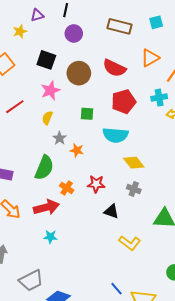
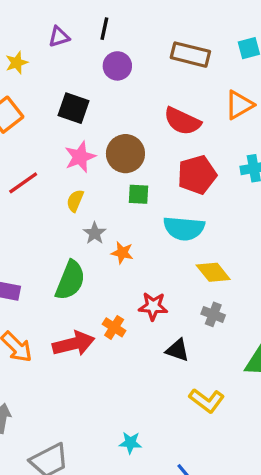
yellow star: (20, 31) -> (17, 63), moved
brown circle: (79, 73) -> (125, 154), moved
orange cross: (67, 188) -> (114, 327), moved
cyan star: (50, 237) -> (130, 443), moved

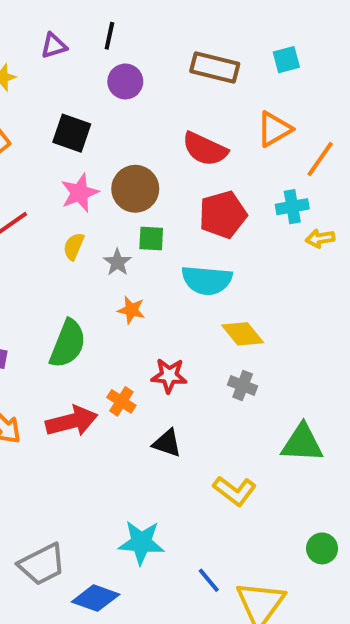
gray star: (95, 233) -> (117, 262), moved
black triangle: (177, 350) -> (167, 443), moved
cyan star: (130, 443) -> (141, 542), size x1.6

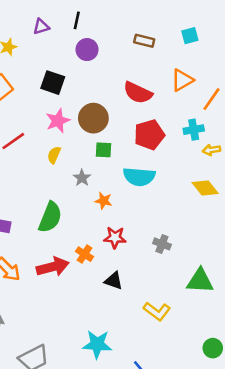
brown rectangle: (215, 68) -> (144, 41), size x0.7
gray star: (117, 262) -> (82, 178), moved
orange star: (131, 310) -> (104, 201), moved
yellow diamond: (243, 334) -> (205, 188), moved

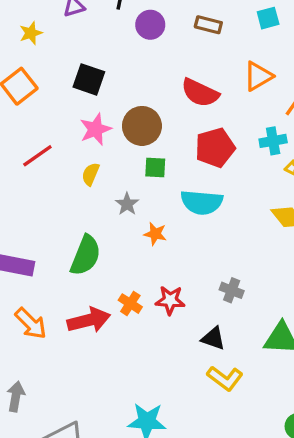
purple circle: (87, 50) -> (150, 25), moved
red star: (115, 238) -> (170, 300), moved
black triangle: (114, 281) -> (213, 338), moved

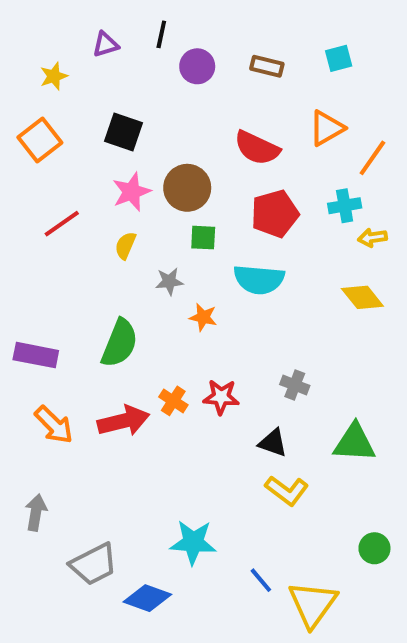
gray star: (127, 204) -> (169, 281), turned 30

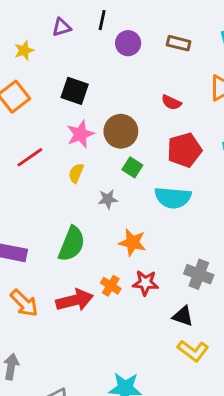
red semicircle: (257, 148) -> (171, 102), size x0.6
green square: (203, 238) -> (132, 167), turned 30
orange star: (203, 317) -> (132, 242), moved, size x1.4
gray cross: (295, 385) -> (199, 274), size x1.4

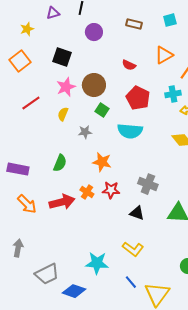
purple circle: (128, 43) -> (94, 32), moved
red pentagon: (184, 150) -> (138, 98), turned -30
green semicircle: (72, 244) -> (60, 163), size x0.7
yellow L-shape: (193, 351) -> (133, 249), moved

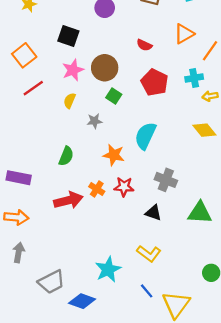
orange square: (20, 61) -> (24, 55), moved
cyan semicircle: (130, 131) -> (145, 136), moved, turned 110
purple rectangle: (18, 169) -> (19, 178), moved
orange arrow: (27, 204) -> (16, 217), moved, turned -40
cyan star: (97, 263) -> (108, 269), turned -30

